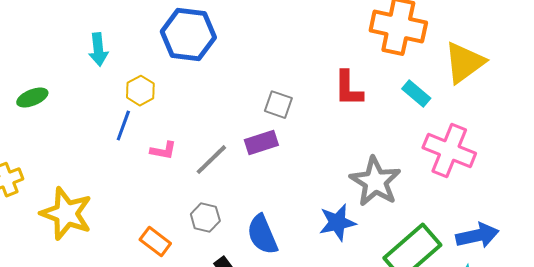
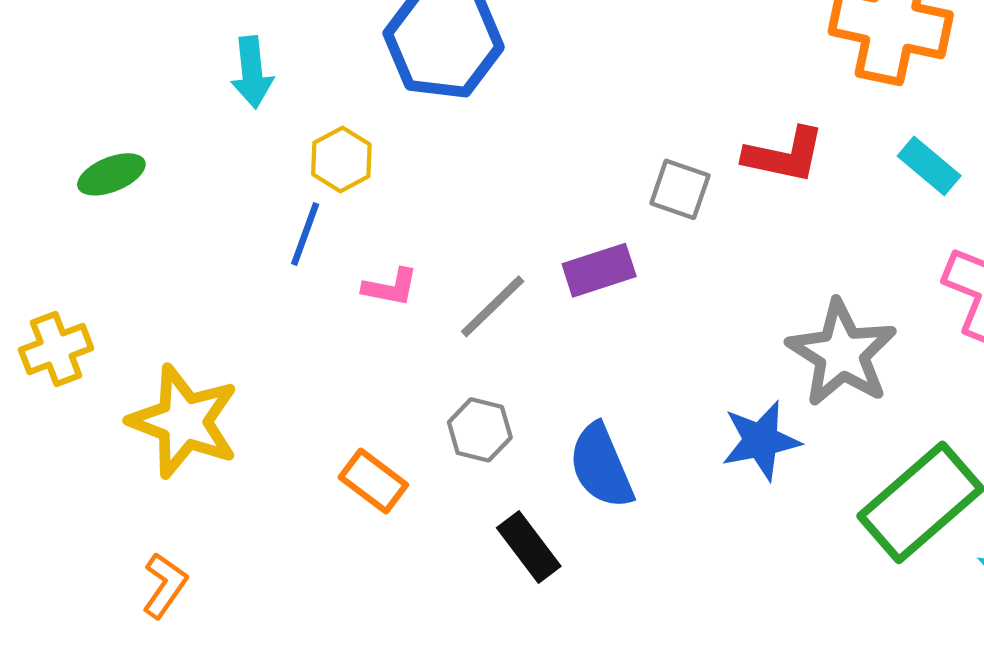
red L-shape: (348, 89) -> (784, 155), turned -78
gray square: (278, 105) -> (680, 189), moved

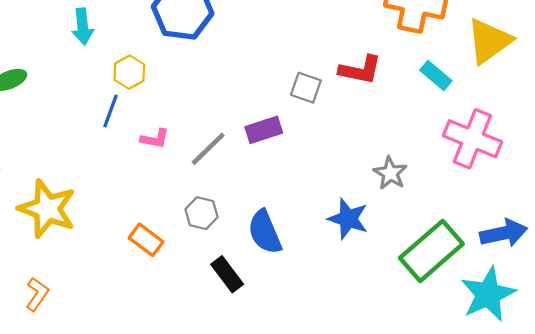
gray star: (842, 353) -> (390, 173), size x0.6
blue star: (761, 441) -> (348, 219), turned 30

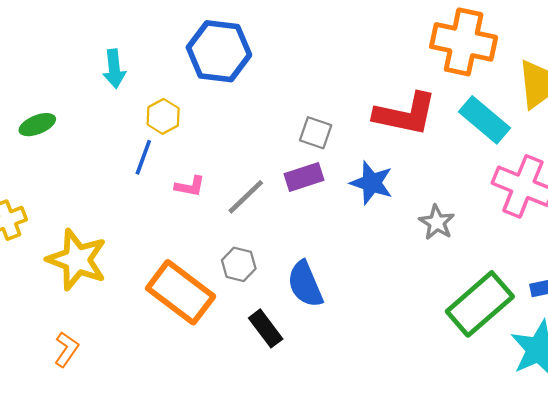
red L-shape: (360, 70) -> (405, 114), size x1.4
cyan rectangle: (436, 75) -> (484, 120), size x1.5
gray square: (306, 88) -> (316, 133), moved
blue star: (348, 219) -> (372, 183), moved
orange rectangle: (146, 240) -> (181, 292), size x1.8

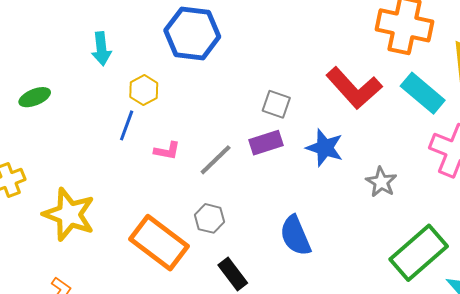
red L-shape: (405, 114) -> (354, 88), turned 36
blue semicircle: (305, 284) -> (295, 236), moved

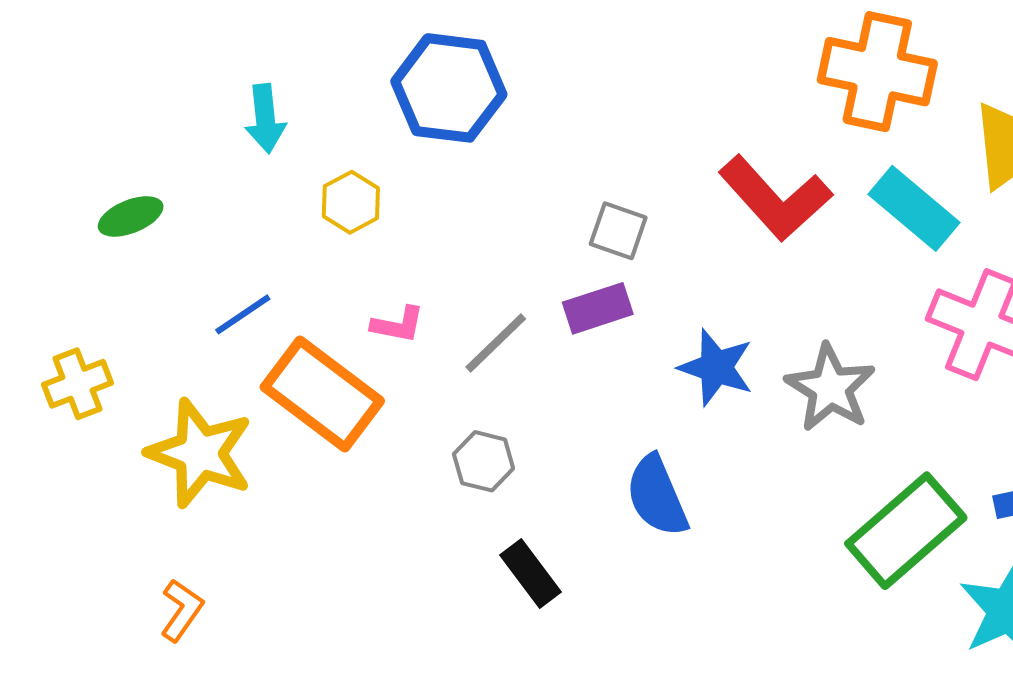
blue line: (127, 125) -> (243, 314), moved, turned 36
blue star: (325, 148) -> (716, 367), moved
gray star: (381, 182) -> (830, 388), size x1.4
orange rectangle: (159, 243) -> (322, 394), moved

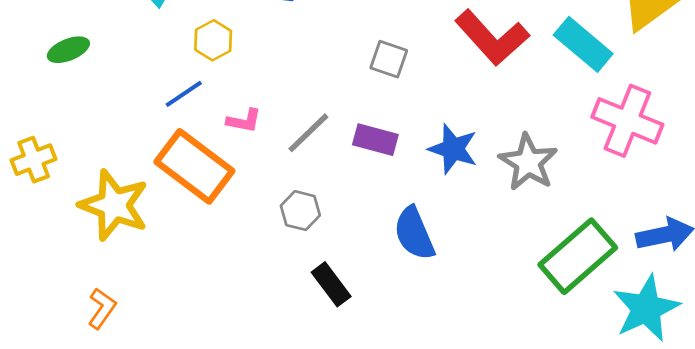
purple rectangle: (598, 308) -> (375, 140), moved, turned 33
blue line: (243, 314) -> (184, 94), moved

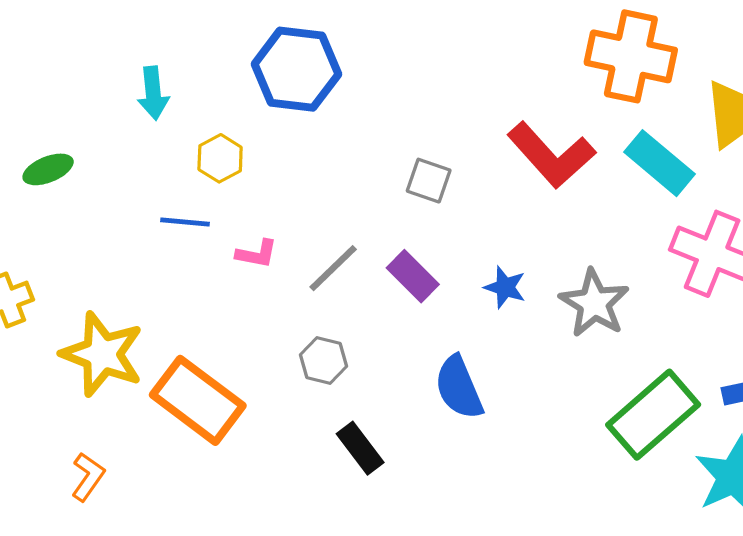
blue line: (184, 94) -> (185, 222), turned 39
purple rectangle: (375, 140) -> (413, 276), turned 30
blue star: (453, 149) -> (505, 287), size x0.7
orange rectangle: (194, 166) -> (198, 400), moved

